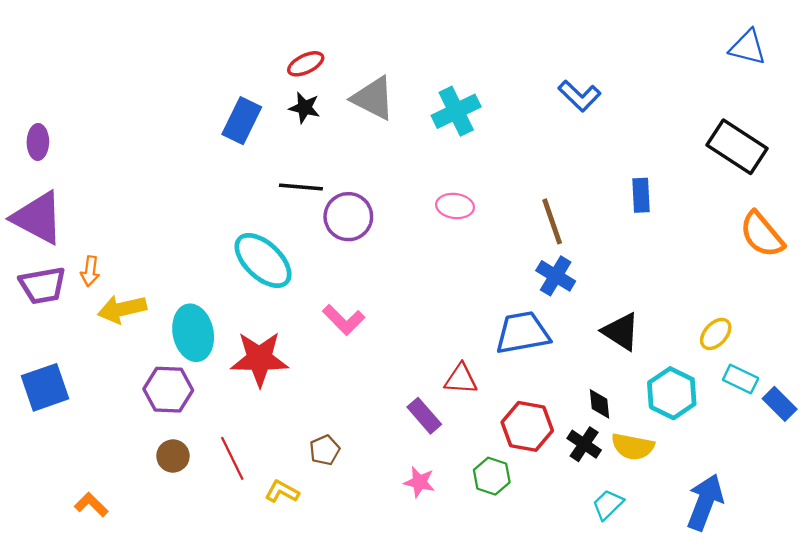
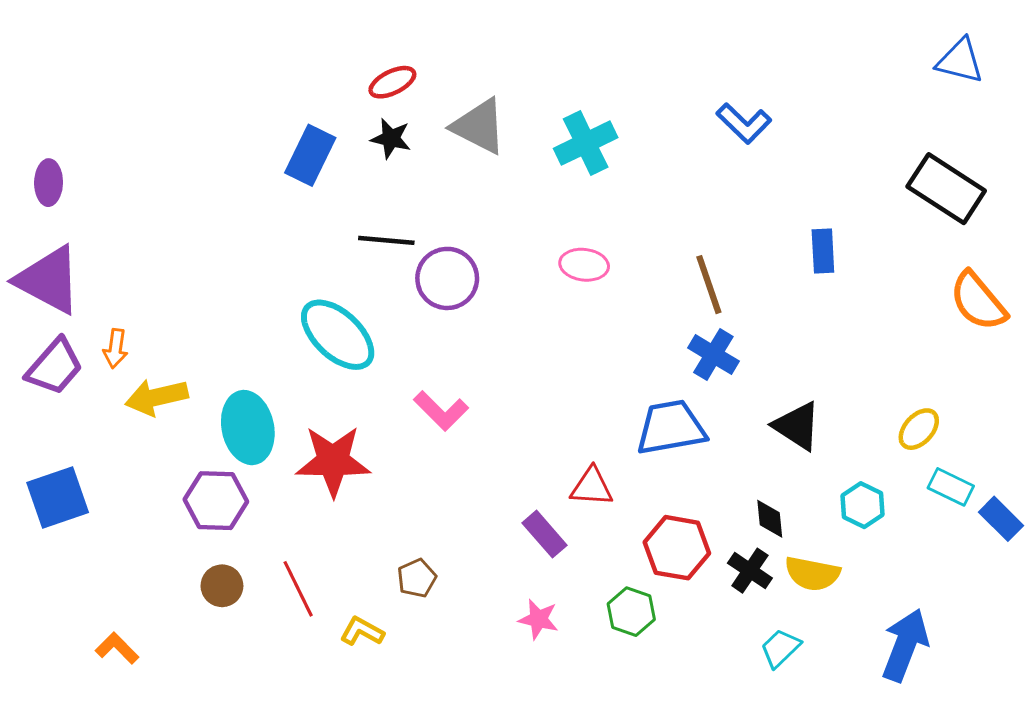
purple trapezoid: (43, 285) -> (55, 367), turned -39
cyan hexagon: (672, 393) -> (863, 505), size x0.7

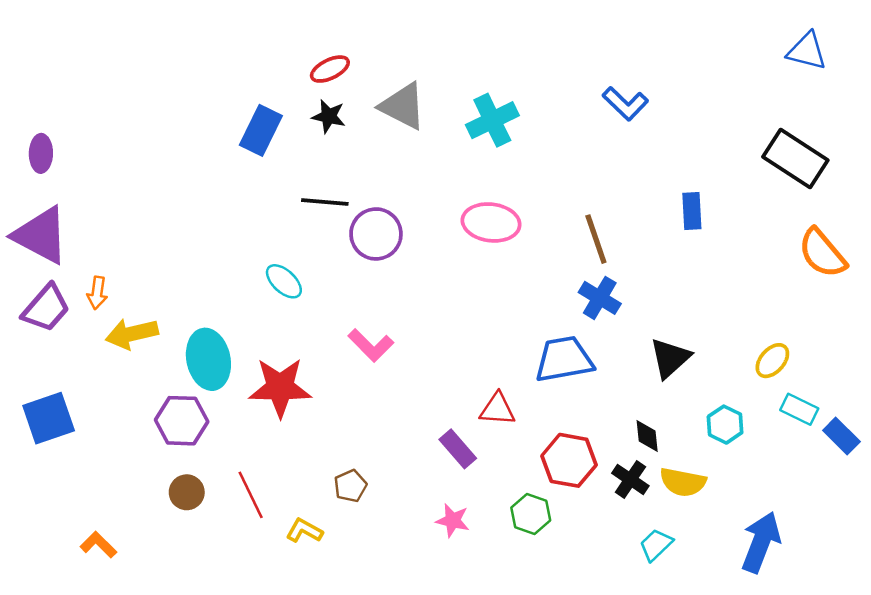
pink ellipse: (584, 265) -> (491, 222), size x1.4
cyan ellipse: (338, 335) -> (284, 281), size x0.6
black triangle: (797, 426) -> (670, 358), turned 45

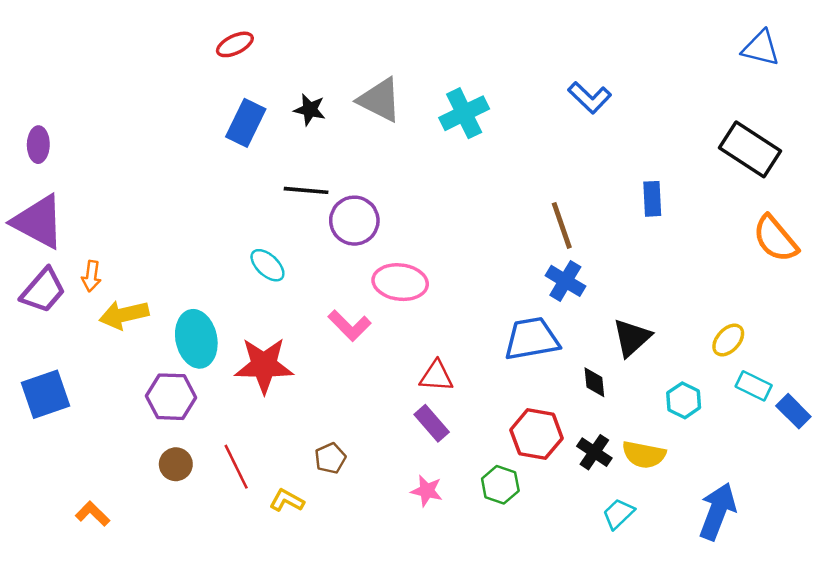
red ellipse: (330, 69) -> (235, 44), moved
pink ellipse: (491, 222) -> (400, 282), moved
red triangle: (497, 409) -> (436, 376), moved
black diamond: (647, 436) -> (594, 382), moved

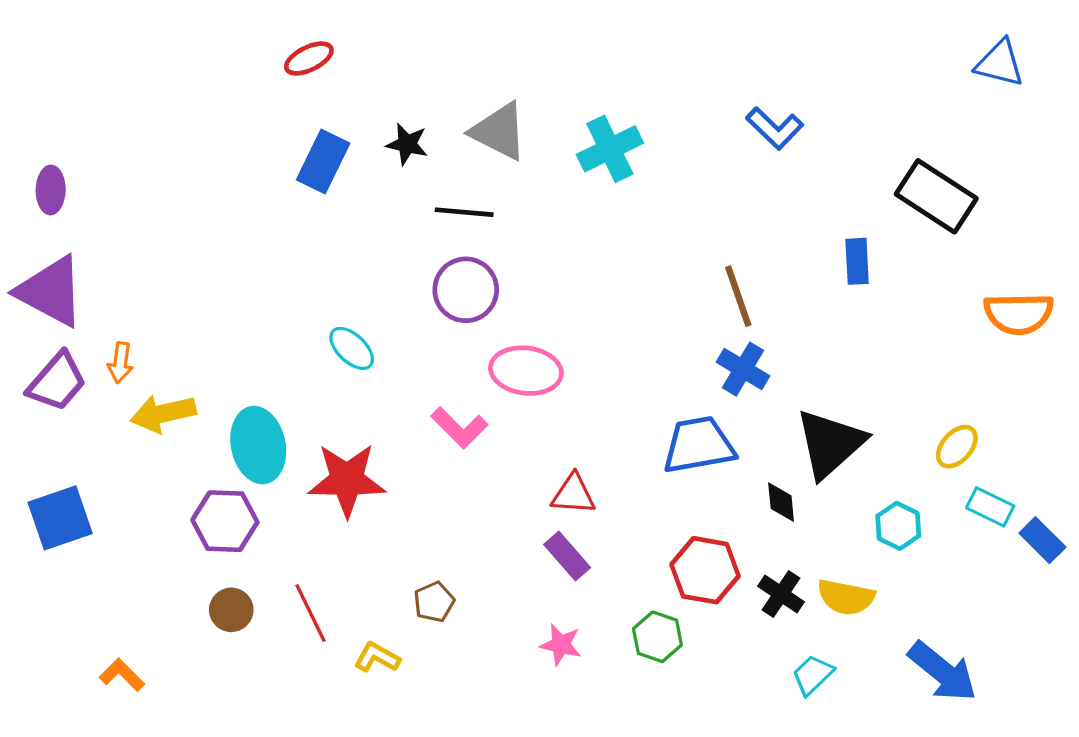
black rectangle: (750, 149) -> (936, 196), moved
black line: (306, 190) -> (464, 212), moved
orange semicircle: (775, 239) -> (1019, 314), turned -51
black triangle: (632, 338) -> (830, 443), size x1.4
blue arrow: (717, 511) -> (943, 672), turned 108

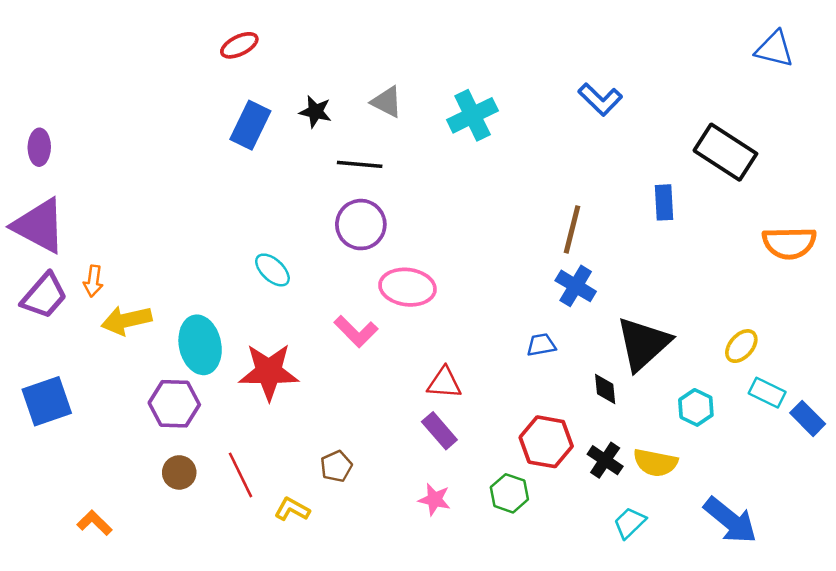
gray triangle: (499, 131) -> (387, 102), size x0.7
brown line: (738, 296) -> (572, 229), turned 33
blue trapezoid: (699, 445) -> (541, 345), size x0.5

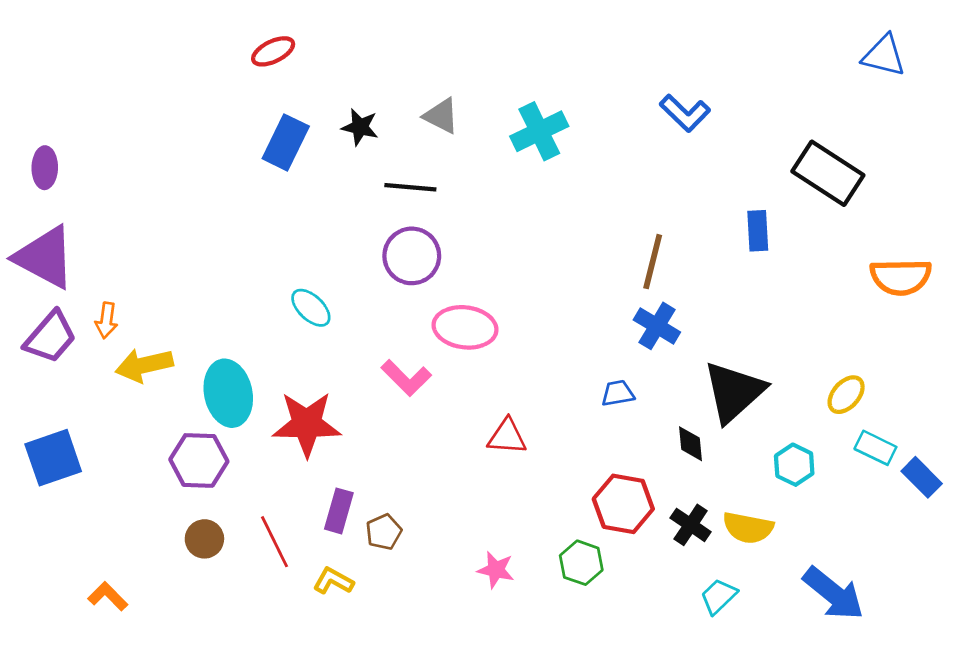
purple rectangle: (439, 431) -> (339, 511), moved, turned 57

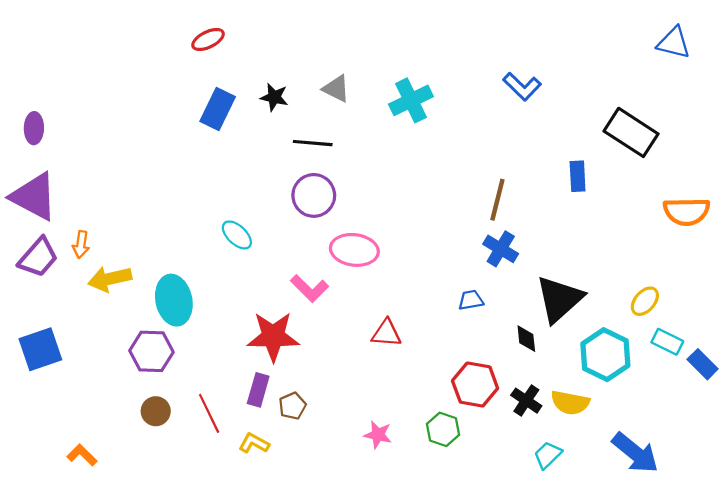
red star: (307, 424) -> (273, 336), moved
cyan hexagon: (794, 465) -> (605, 355), size x1.6

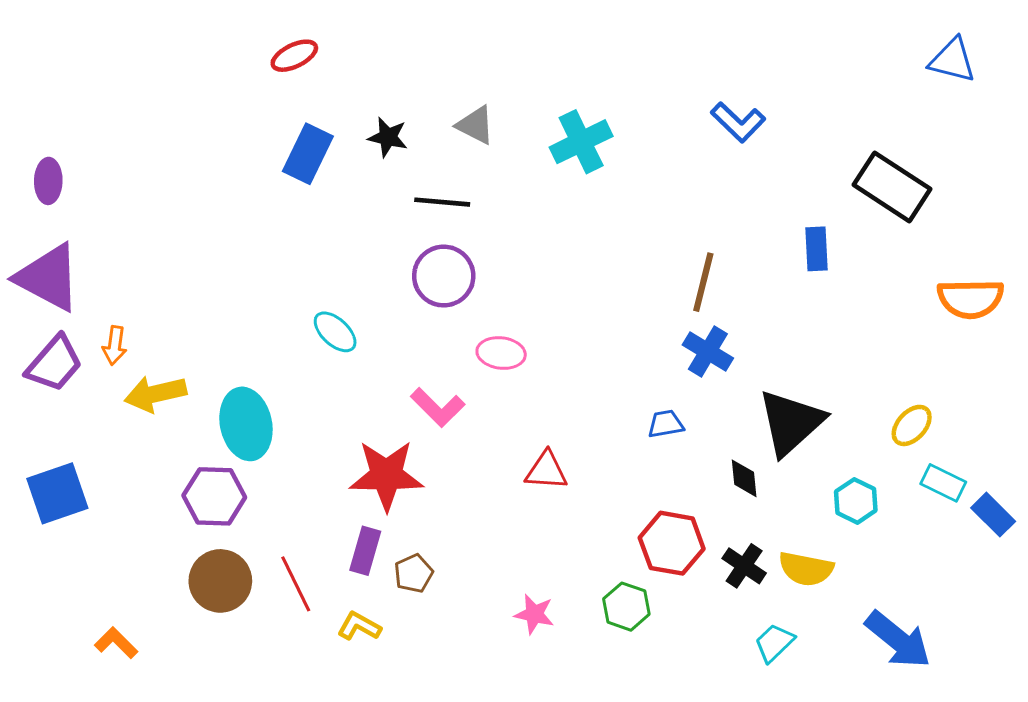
pink ellipse: (354, 250) -> (501, 353), size x0.7
cyan hexagon: (605, 355) -> (856, 501), size x0.6
brown circle: (156, 411) -> (220, 581), size x1.5

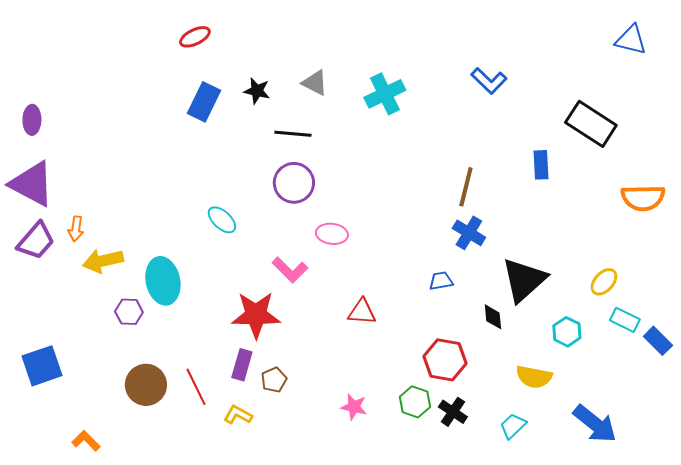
blue square: (57, 493) -> (42, 366), moved
purple hexagon: (214, 496) -> (129, 312), moved, size x0.7
black cross: (744, 566) -> (453, 412), moved
orange L-shape: (116, 643) -> (86, 441), moved

